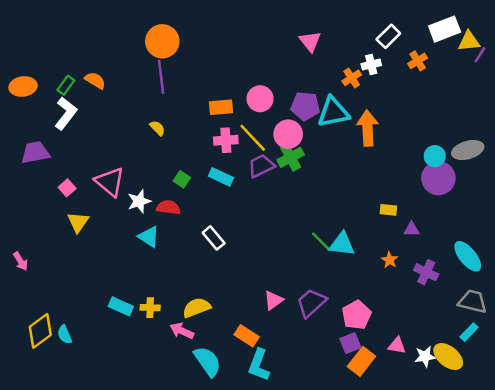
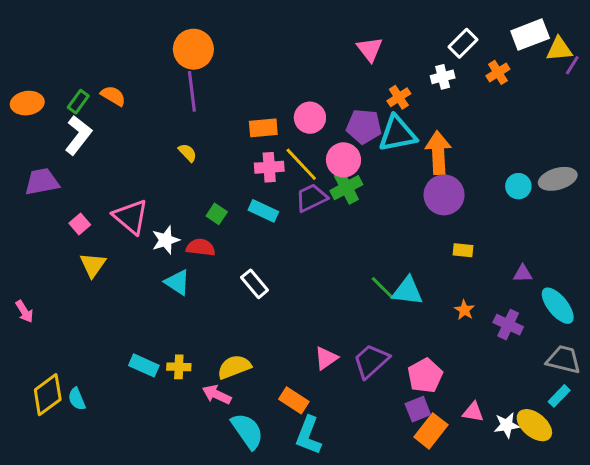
orange cross: (352, 78) -> (399, 97), moved
purple circle: (438, 178) -> (444, 195), moved
purple triangle: (412, 229) -> (523, 274), moved

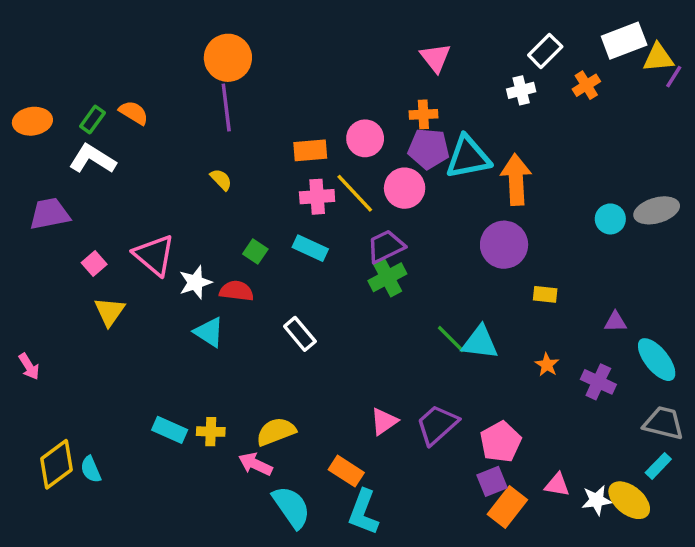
orange cross: (399, 97) -> (423, 114), moved, turned 30
white L-shape: (78, 135) -> (92, 159), turned -96
green cross: (346, 188) -> (387, 277), moved
purple circle: (444, 195) -> (504, 245), moved
purple trapezoid: (311, 198) -> (386, 246), moved

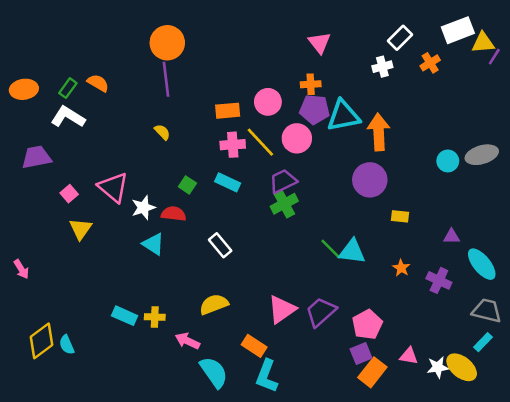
pink triangle: (384, 421) -> (282, 309), size x1.4
yellow semicircle: (276, 432) -> (214, 304), moved

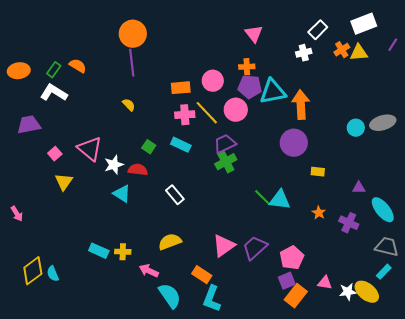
yellow triangle: (483, 43) -> (359, 53), moved

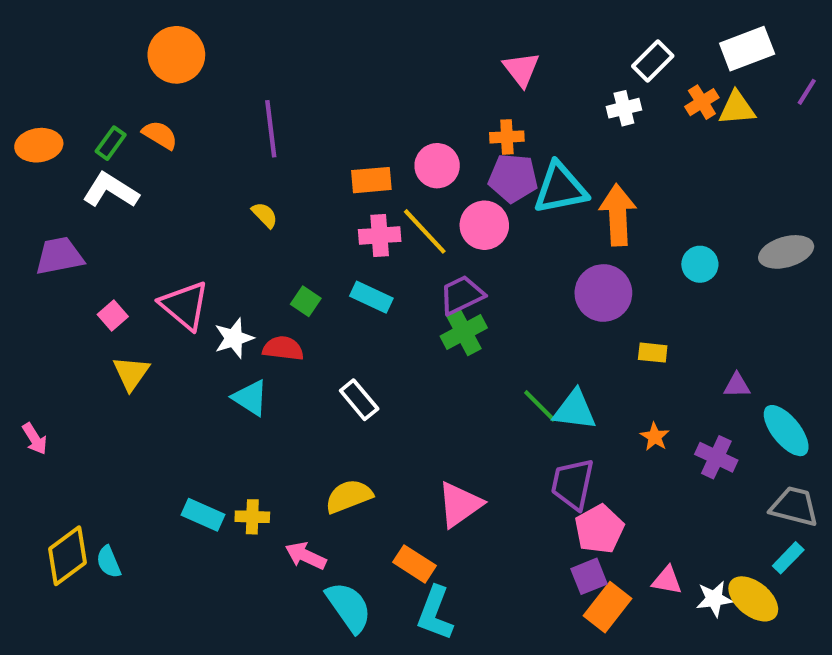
orange circle: (133, 34) -> (176, 55), moved
cyan circle: (356, 128) -> (700, 264), moved
purple trapezoid: (255, 248) -> (573, 484), moved, turned -36

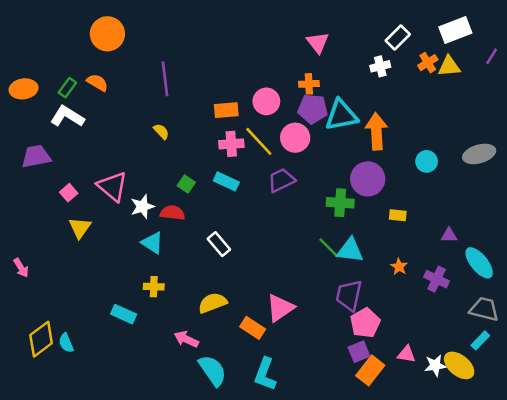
green cross: (464, 332) -> (340, 203), moved, turned 32
yellow cross: (252, 517) -> (154, 287), moved
orange rectangle: (415, 564) -> (253, 328), moved

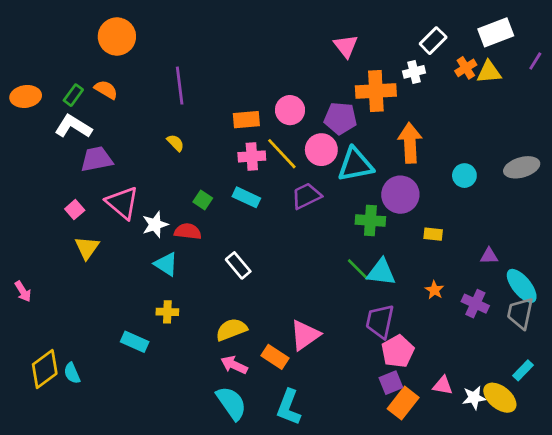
orange cross: (309, 84) -> (376, 91), moved, size x1.8
cyan triangle: (341, 115) -> (355, 165), moved
purple trapezoid: (36, 156) -> (96, 159), moved
gray trapezoid: (484, 309) -> (520, 313), moved, turned -92
pink arrow: (186, 339) -> (234, 365), moved

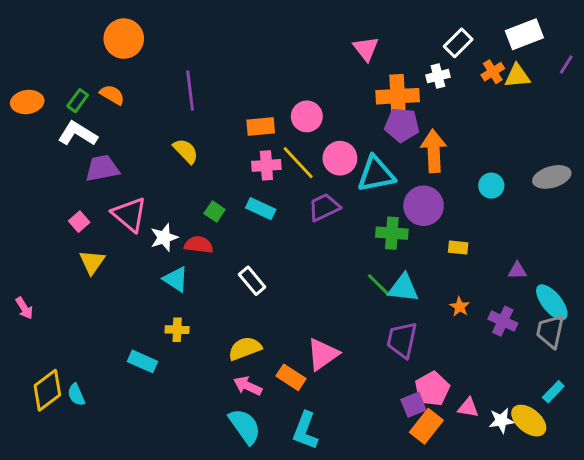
purple pentagon: (340, 118) -> (402, 125), moved
yellow semicircle: (176, 143) -> (186, 151), size x1.4
pink pentagon: (398, 351) -> (432, 389), moved

